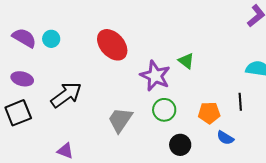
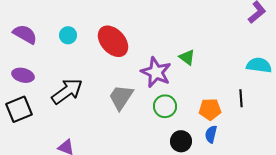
cyan circle: (51, 39) -> (68, 35), moved
gray trapezoid: (120, 120) -> (121, 97), moved
blue semicircle: (225, 138) -> (211, 134), moved, turned 72

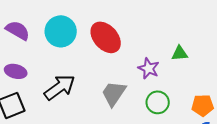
cyan circle: (68, 35) -> (61, 31), size x1.8
green triangle: (187, 57) -> (180, 53), turned -42
purple star: (156, 72) -> (149, 68), size x0.7

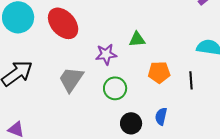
purple star: (149, 68) -> (106, 54), turned -30
orange pentagon: (203, 105) -> (159, 72), moved

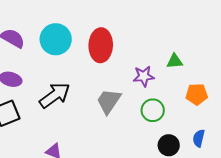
red ellipse: (63, 23) -> (101, 45), turned 44

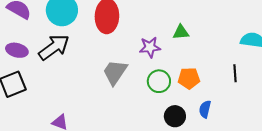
orange pentagon: (197, 94) -> (189, 78), moved
black arrow: (55, 95) -> (54, 47), moved

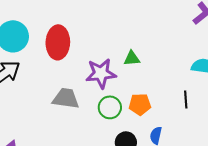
purple star: (150, 47) -> (101, 73), size x1.4
gray trapezoid: (115, 72) -> (66, 98), turned 64

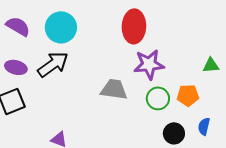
red ellipse: (58, 42) -> (134, 26), moved
green triangle: (132, 58) -> (211, 65), moved

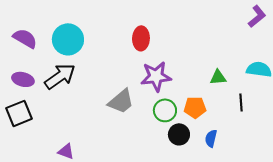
red ellipse: (134, 26) -> (141, 38), size x0.7
gray trapezoid: (114, 89) -> (121, 101), turned 132
black circle: (174, 133) -> (179, 134), moved

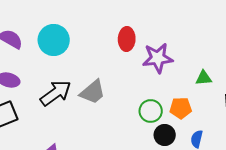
black arrow: (60, 76) -> (56, 93), moved
purple star: (156, 76) -> (158, 58), moved
gray trapezoid: (121, 101) -> (93, 92), moved

